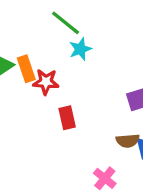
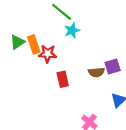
brown semicircle: (128, 141) -> (96, 72), moved

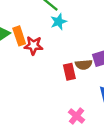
red rectangle: (63, 79) -> (69, 72), moved

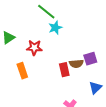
orange rectangle: (19, 36) -> (22, 71), moved

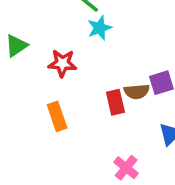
orange rectangle: (22, 71) -> (57, 116), moved

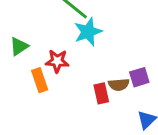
cyan star: (100, 28) -> (88, 32), size x1.4
orange rectangle: (57, 116) -> (40, 80), moved

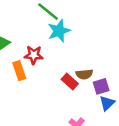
purple square: (139, 77) -> (101, 86), moved
red rectangle: (101, 93) -> (70, 81), turned -35

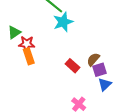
red star: (34, 55) -> (27, 44), moved
brown semicircle: (84, 74) -> (93, 59), moved, turned 136

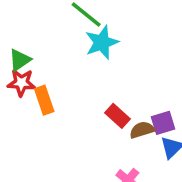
red star: (27, 44) -> (21, 83), moved
brown semicircle: (93, 59) -> (142, 130), moved, turned 32

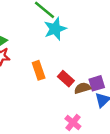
orange rectangle: (44, 100) -> (39, 70), moved

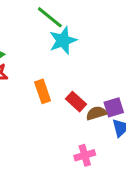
pink cross: (73, 122) -> (85, 155), turned 35

